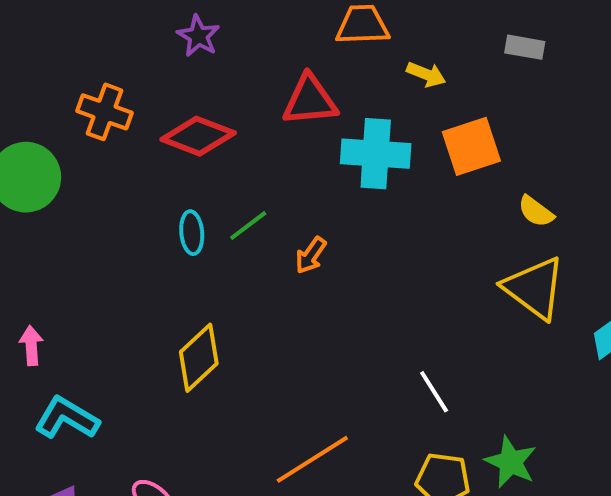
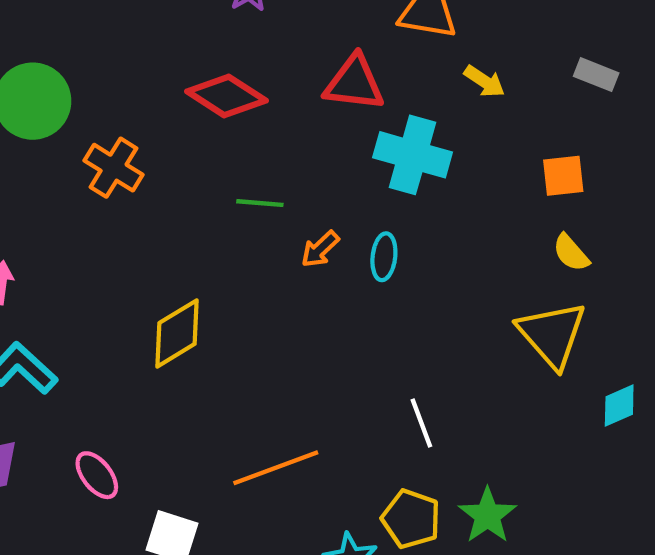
orange cross: (105, 112) -> (114, 168), moved
orange square: (471, 146) -> (563, 176), moved, size x0.7
green line: (248, 225) -> (260, 203), turned 30
cyan ellipse: (192, 233) -> (384, 257), moved

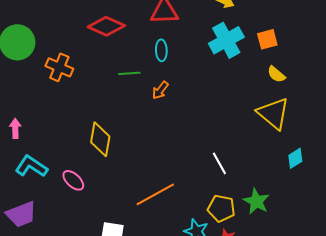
cyan cross: (413, 155) -> (226, 40), moved, turned -36
cyan ellipse: (384, 257) -> (161, 50), moved
yellow diamond: (177, 333) -> (100, 139), turned -40
cyan diamond: (619, 405) -> (295, 158), moved
pink ellipse: (97, 475) -> (73, 180), moved

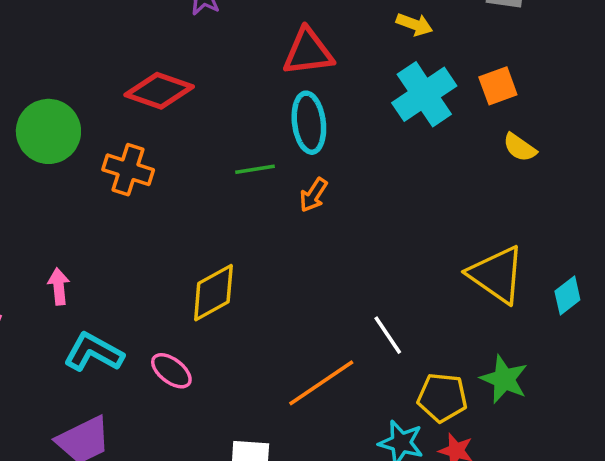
red diamond: (106, 26) -> (159, 91), moved
cyan ellipse: (161, 50) -> (309, 123), size x1.5
yellow triangle: (273, 113) -> (497, 275), moved
yellow diamond: (100, 139) -> (213, 293), turned 56
white line: (219, 163) -> (388, 335), moved

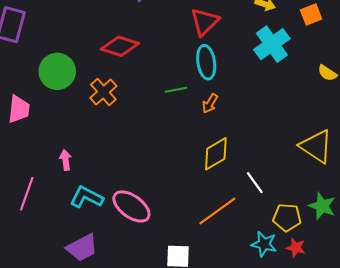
red triangle: (308, 52) -> (205, 22), turned -36
orange square: (498, 86) -> (311, 14), moved
orange cross: (128, 170) -> (103, 92), turned 32
yellow diamond: (213, 293) -> (216, 154), moved
pink ellipse: (171, 371) -> (131, 206), size x1.6

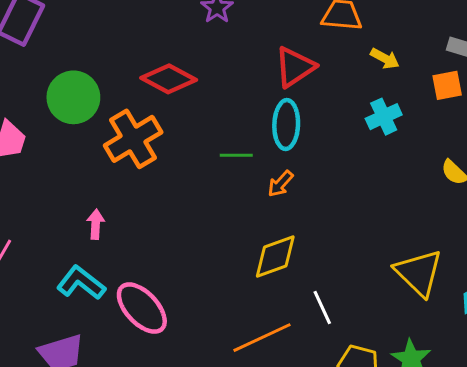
cyan cross: (272, 44) -> (384, 117), size x0.7
orange cross: (103, 92) -> (133, 139), size x1.4
pink arrow: (66, 160) -> (96, 224), moved

